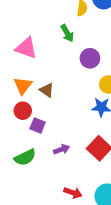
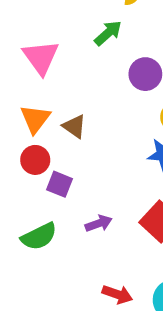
green arrow: (67, 33) -> (108, 33), turned -102
pink triangle: (26, 48) -> (41, 57), turned 35

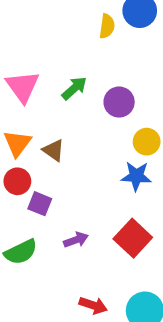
green arrow: (108, 33) -> (74, 88), moved

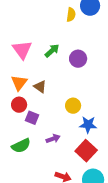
yellow circle: (147, 142) -> (73, 106), moved
blue star: (136, 176) -> (88, 125), moved
red square: (133, 238) -> (86, 151), moved

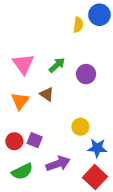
brown triangle: (40, 87) -> (47, 94), moved
red circle: (19, 105) -> (14, 141), moved
purple arrow: (53, 139) -> (58, 164), size x1.5

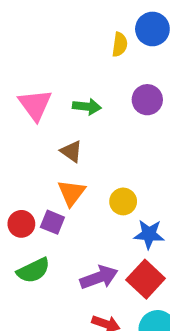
green arrow: (57, 65) -> (87, 107), turned 48
purple circle: (86, 74) -> (147, 100), moved
orange triangle: (20, 101) -> (71, 193), moved
purple arrow: (58, 164) -> (99, 277), moved

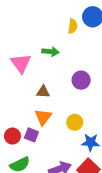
purple circle: (147, 100) -> (81, 80), moved
green arrow: (87, 107) -> (50, 52), moved
brown triangle: (71, 151) -> (43, 92), turned -32

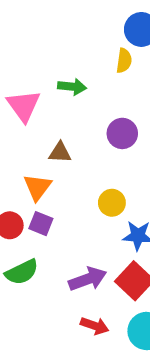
yellow semicircle: (73, 26) -> (124, 61), moved
orange triangle: (43, 117) -> (37, 187), moved

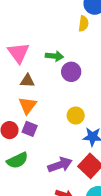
green arrow: (72, 87) -> (54, 56), moved
purple circle: (122, 133) -> (71, 72), moved
brown triangle: (60, 153) -> (27, 81), moved

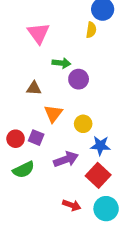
pink triangle: (19, 53) -> (38, 33), moved
orange triangle: (27, 105) -> (53, 114), moved
purple arrow: (60, 165) -> (66, 159), moved

